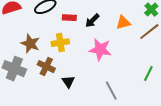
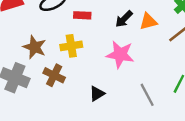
black arrow: (92, 21) -> (124, 19), moved
black triangle: (68, 82) -> (97, 94), moved, turned 32
gray line: (111, 91) -> (147, 95), moved

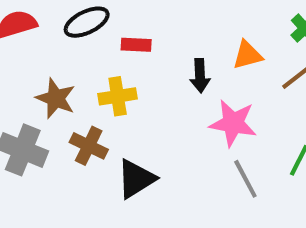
black arrow: (124, 19) -> (200, 76), moved, turned -48
pink star: (120, 54) -> (233, 123), moved
black triangle: (97, 94) -> (136, 179), moved, size x1.5

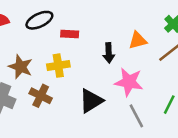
black triangle: (136, 179) -> (91, 101), moved

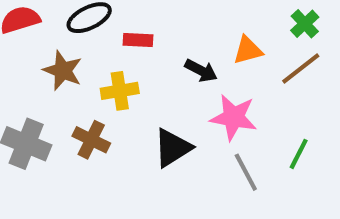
black arrow: (109, 53) -> (201, 71), turned -60
brown star: (21, 67) -> (63, 71), moved

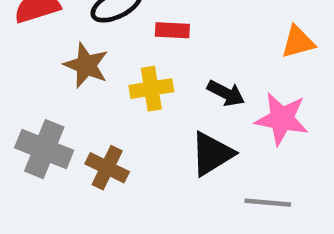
black arrow: (201, 71) -> (226, 93), moved
brown cross: (91, 140) -> (107, 168), moved
gray line: (246, 172) -> (268, 203), moved, turned -57

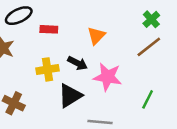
orange triangle: (298, 42) -> (96, 36), moved, turned -30
yellow cross: (151, 89) -> (48, 69), moved

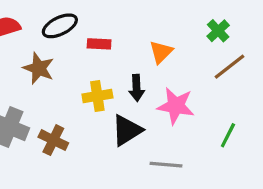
green cross: (151, 19) -> (218, 31), moved
black arrow: (78, 63) -> (137, 88), turned 60

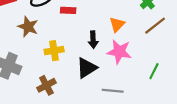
orange triangle: (161, 52) -> (117, 24), moved
yellow cross: (97, 96) -> (54, 51), moved
brown cross: (53, 140) -> (46, 85), moved, turned 36

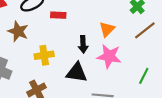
black triangle: (87, 68) -> (77, 73), turned 40

